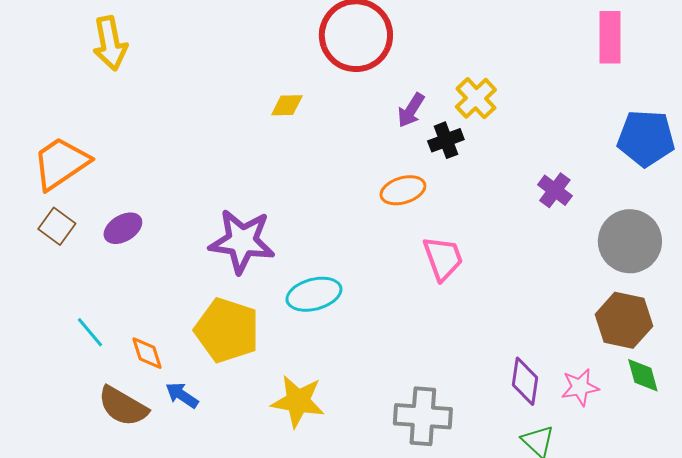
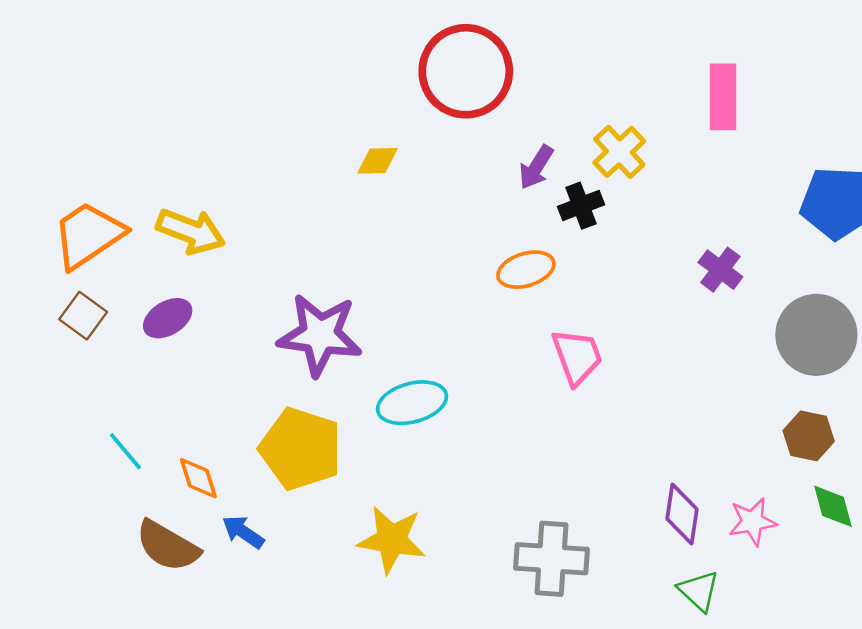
pink rectangle: (610, 37) -> (723, 97), moved
yellow arrow: (110, 43) -> (191, 231), moved, turned -58
brown hexagon: (624, 320) -> (809, 436), size x0.7

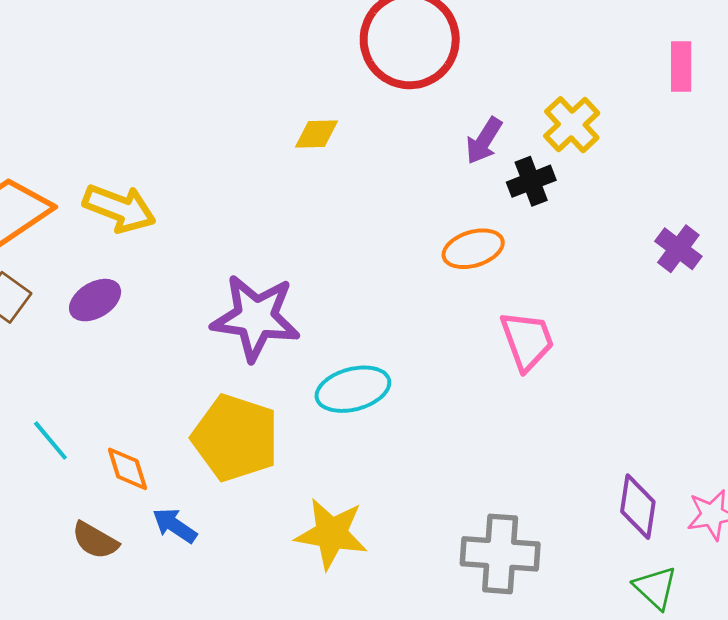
pink rectangle: (723, 97) -> (681, 66), size x0.7
brown semicircle: (168, 546) -> (95, 540), size x0.7

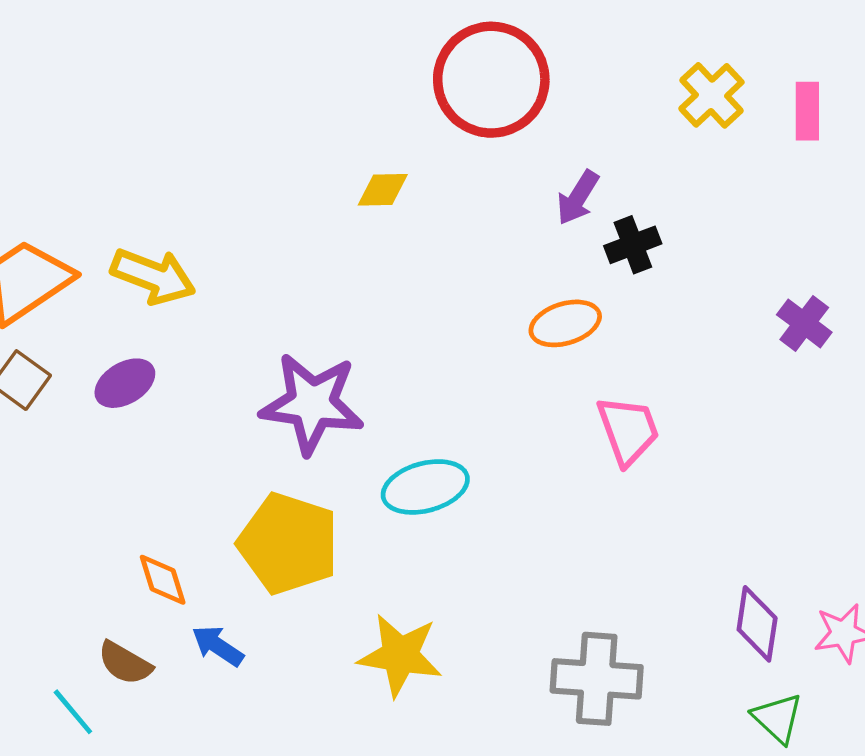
yellow cross: (572, 125) -> (711, 95), moved
cyan line: (50, 440) -> (73, 712), moved

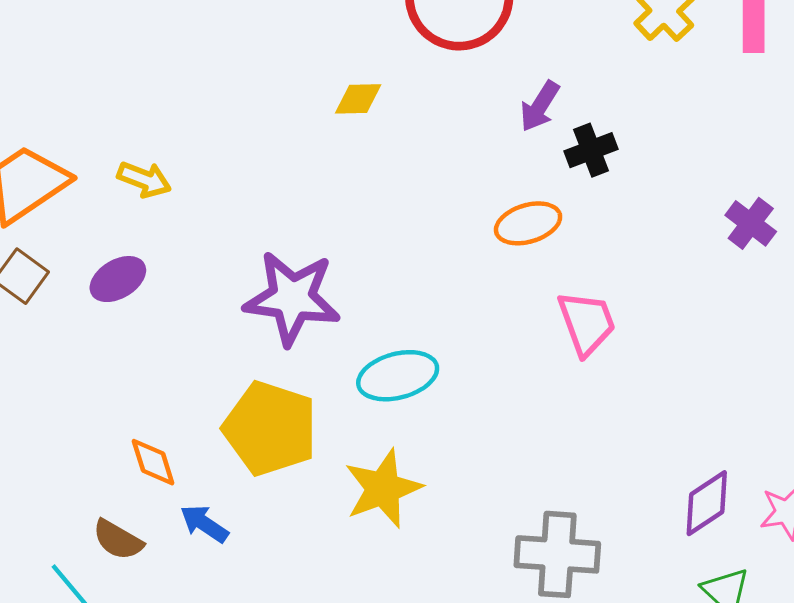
yellow arrow: (153, 276) -> (144, 179), size x0.7
purple diamond: (757, 624) -> (707, 503), turned 48
yellow star: (400, 655) -> (383, 489), moved, turned -30

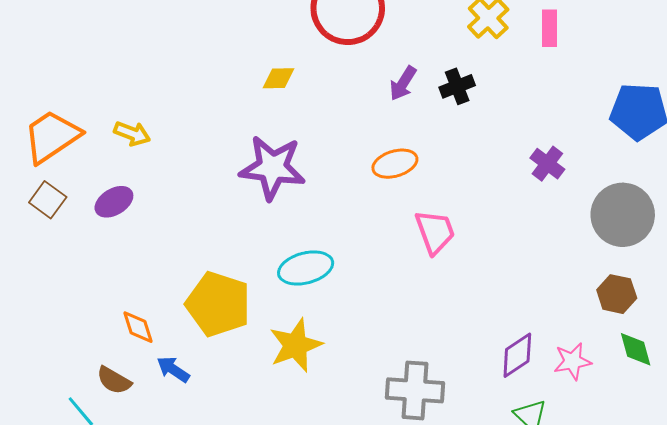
black cross: (591, 150) -> (457, 86), moved
purple star: (292, 298) -> (272, 168), moved

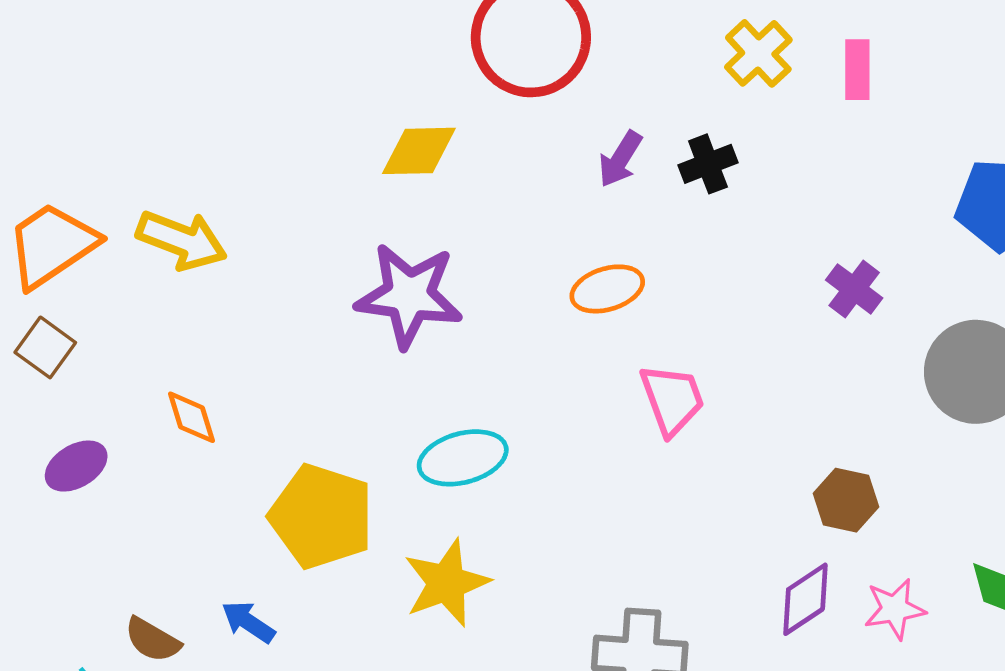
yellow diamond: (279, 78) -> (419, 151), size x1.4
yellow arrow: (132, 134) -> (182, 240), size x1.5
purple ellipse: (114, 202) -> (76, 466), moved
brown hexagon: (617, 294) -> (846, 500), moved
orange diamond: (138, 327) -> (191, 417), moved

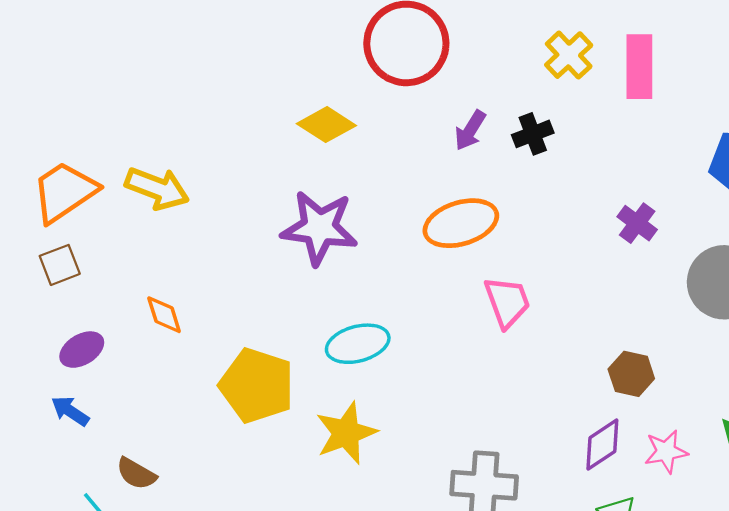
pink rectangle: (857, 70) -> (639, 67), size x1.5
yellow diamond: (419, 151) -> (326, 125), turned 34
orange ellipse: (607, 289) -> (461, 223), size x1.4
brown square: (45, 347) -> (60, 265), turned 33
blue arrow: (248, 622) -> (70, 411), moved

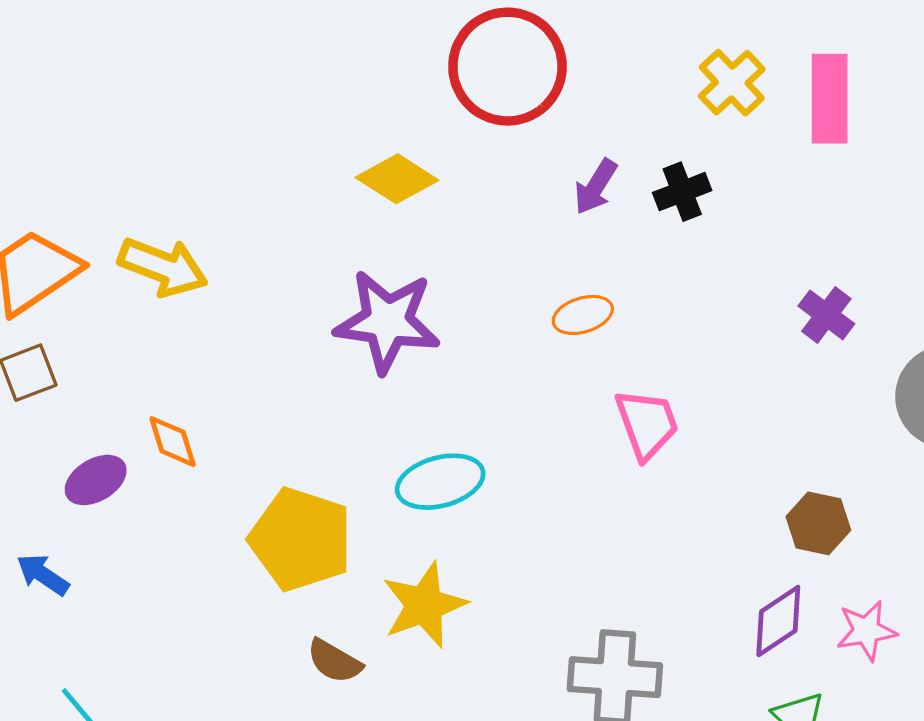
orange ellipse: (461, 223) -> (583, 315), size x0.6
purple ellipse: (82, 350) -> (96, 480), moved
brown semicircle: (136, 474) -> (334, 661), moved

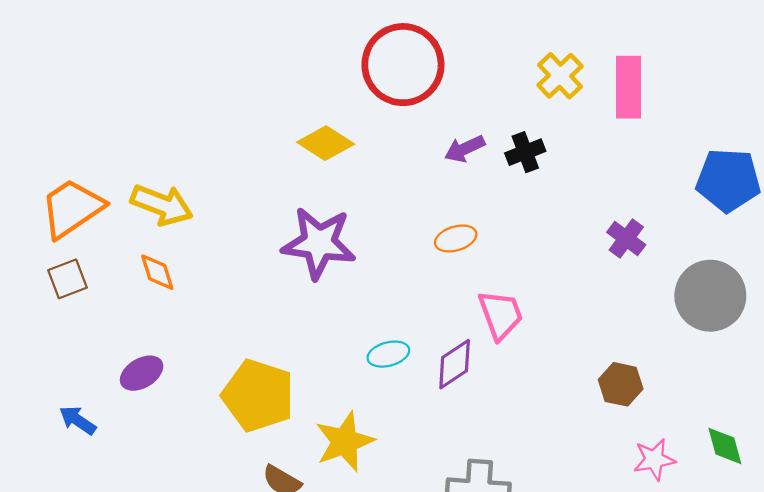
purple arrow: (596, 187) -> (465, 149), turned 33
orange diamond: (173, 442) -> (157, 272), moved
purple ellipse: (96, 480) -> (142, 373), moved
cyan ellipse: (440, 482) -> (388, 354), moved, size x0.7
purple diamond: (778, 621) -> (455, 364), moved

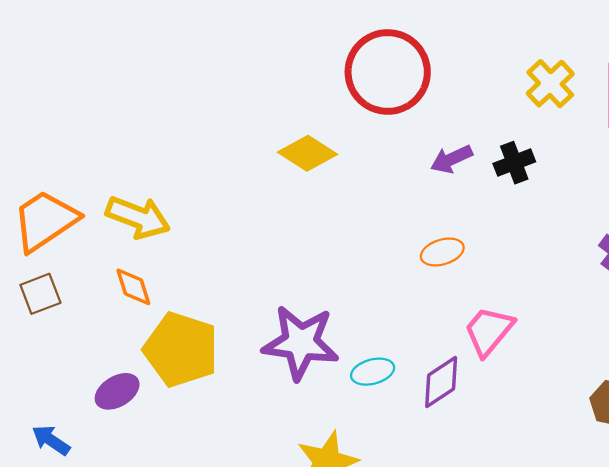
purple star: (319, 243) -> (301, 343), moved
pink trapezoid: (501, 315) -> (489, 331), turned -120
yellow pentagon: (258, 396) -> (181, 350), moved

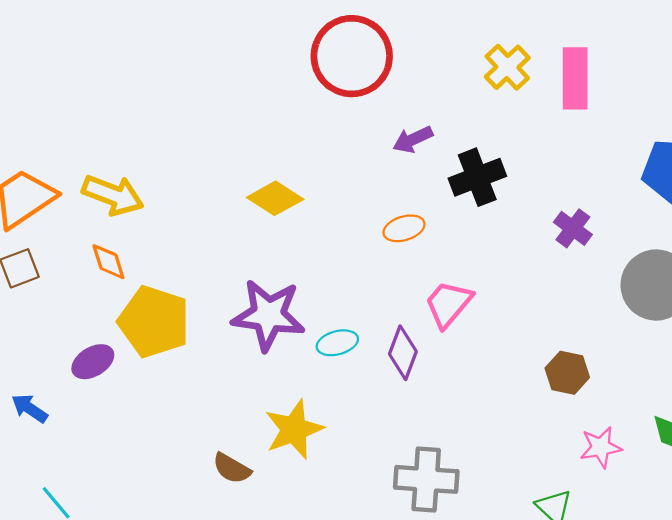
yellow diamond: (308, 153) -> (275, 198), moved
black cross: (514, 163) -> (477, 177), moved, size x1.4
purple diamond: (441, 382) -> (403, 353), turned -36

